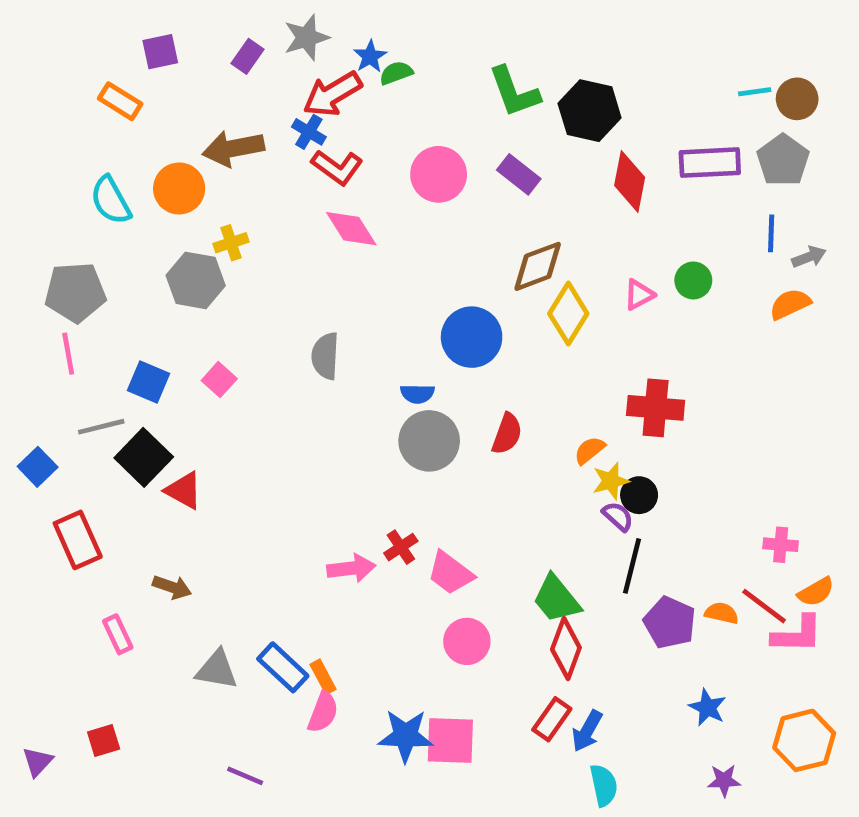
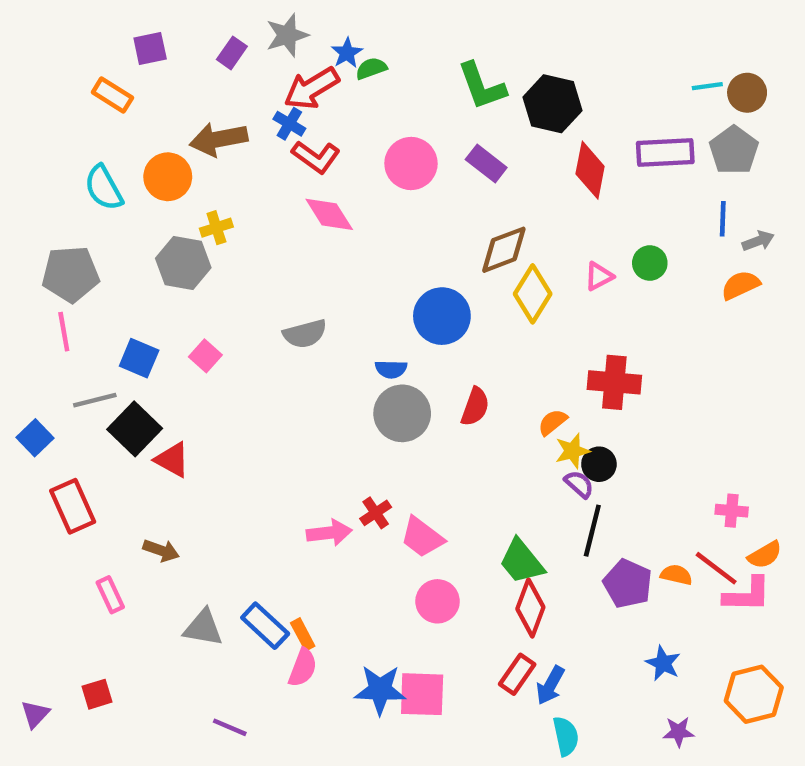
gray semicircle: (325, 356) -> (305, 334), turned -108

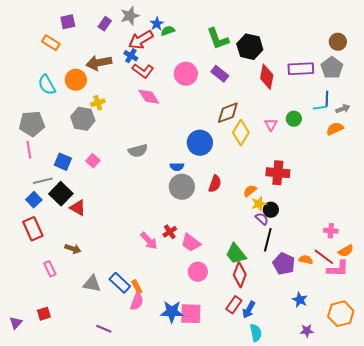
cyan line: (707, 86) -> (320, 108), moved
pink triangle: (599, 276) -> (271, 125), turned -32
blue square: (35, 438) -> (34, 200), moved
pink arrow: (329, 533) -> (149, 241), turned 54

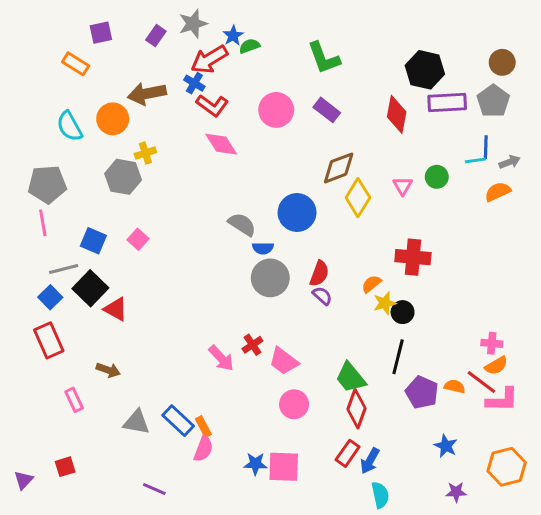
black hexagon: (250, 47) -> (425, 70), moved
gray semicircle: (138, 151) -> (242, 224), moved, turned -132
purple semicircle: (262, 219) -> (322, 296), moved
orange semicircle: (346, 251) -> (496, 366), moved
blue star: (172, 312) -> (255, 464), size x0.7

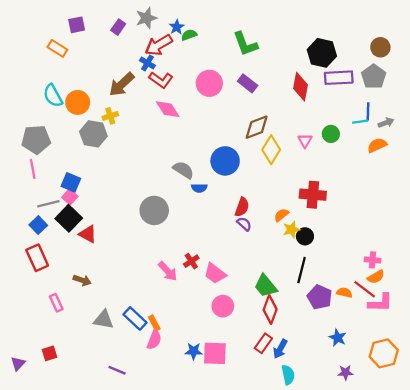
brown arrow: (147, 94) -> (122, 84), moved, turned -32
orange circle: (113, 119) -> (78, 102), moved
pink square: (138, 239) -> (70, 197), moved
gray circle: (270, 278) -> (154, 210), moved

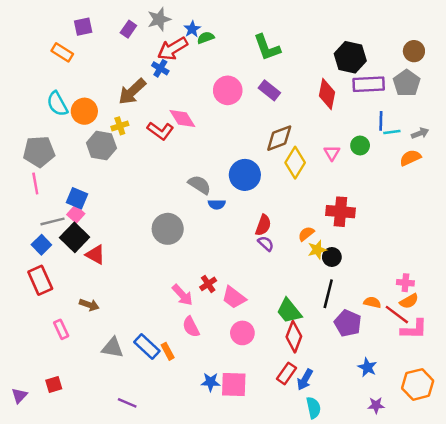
red L-shape: (161, 80) -> (160, 131), moved
blue line: (368, 111) -> (381, 121), moved
orange semicircle: (344, 293) -> (372, 302), moved
pink semicircle: (154, 340) -> (191, 327), moved, turned 132

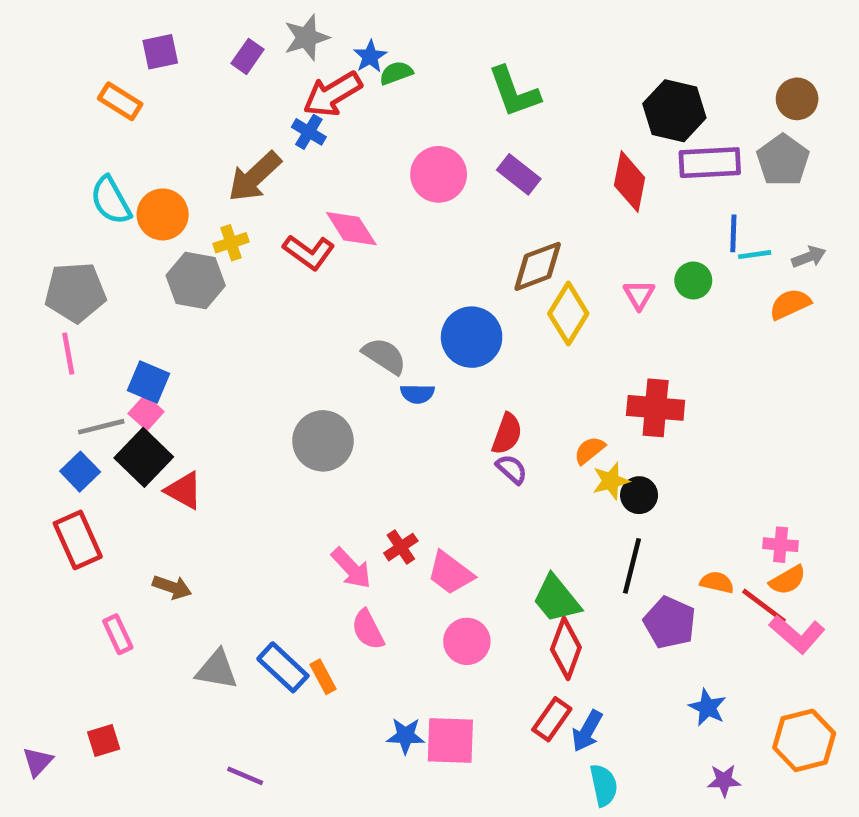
pink L-shape: (414, 329) -> (797, 634), turned 40

